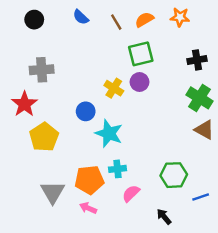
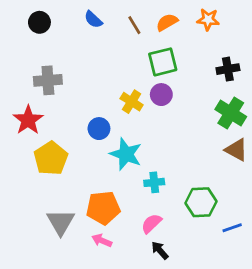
cyan cross: (117, 169) -> (154, 182), moved
black arrow: (164, 217) -> (160, 250), moved

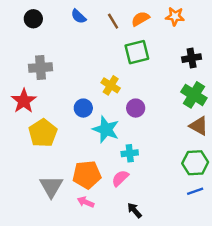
purple circle: (161, 95) -> (136, 108), moved
green hexagon: (201, 202) -> (195, 163), moved
pink semicircle: (151, 223) -> (120, 178), moved

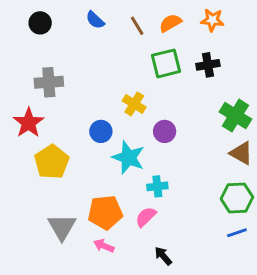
black cross: (192, 58) -> (208, 65), moved

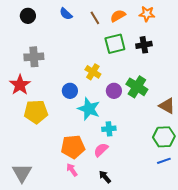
green cross: (235, 116) -> (137, 87), moved
yellow pentagon: (52, 162) -> (36, 112), turned 30
gray triangle: (62, 227) -> (22, 173), moved
pink arrow: (104, 246) -> (72, 170), turned 32
black arrow: (163, 256) -> (105, 177), moved

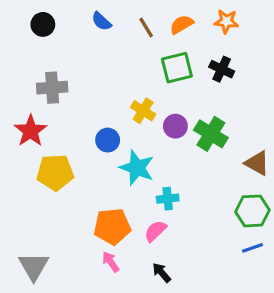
black cross: (144, 45) -> (222, 69), turned 35
purple circle: (114, 91) -> (175, 126), moved

